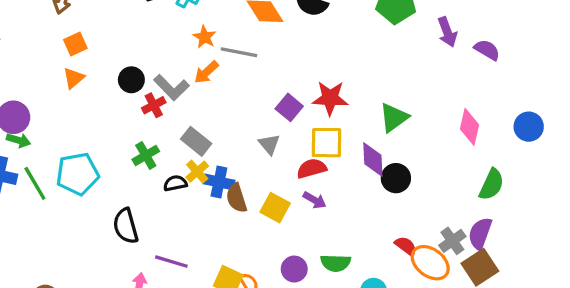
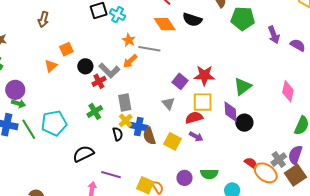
orange square: (75, 44) -> (66, 49), moved
gray rectangle: (196, 141) -> (125, 102), turned 42
black semicircle: (175, 183) -> (118, 134), moved, turned 88
black semicircle: (126, 226) -> (83, 154), turned 80

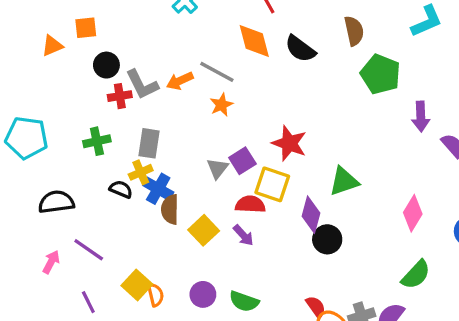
orange star: (129, 40) -> (221, 105), moved
purple square: (180, 81) -> (242, 161), moved
black semicircle: (118, 134) -> (121, 189), turned -72

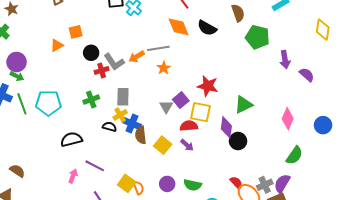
gray line: (217, 72) -> (158, 48), turned -30

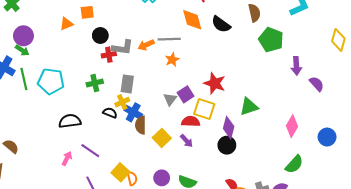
gray L-shape: (114, 62) -> (123, 47), turned -55
black circle: (238, 141) -> (227, 145), moved

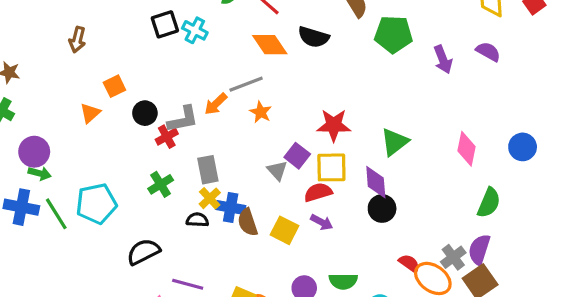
purple semicircle: (317, 84) -> (488, 52), moved

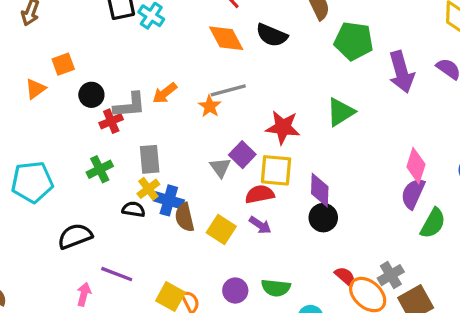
purple arrow: (443, 59) -> (401, 72), size x1.4
gray line: (246, 84) -> (228, 90), moved
green triangle: (395, 142) -> (341, 112), moved
purple semicircle: (479, 249) -> (413, 194), moved

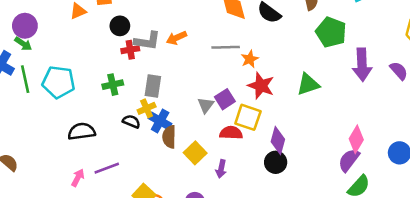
orange star: (210, 106) -> (250, 59), moved
purple arrow: (260, 225) -> (221, 169), moved, turned 54
purple line: (117, 274) -> (107, 168), turned -55

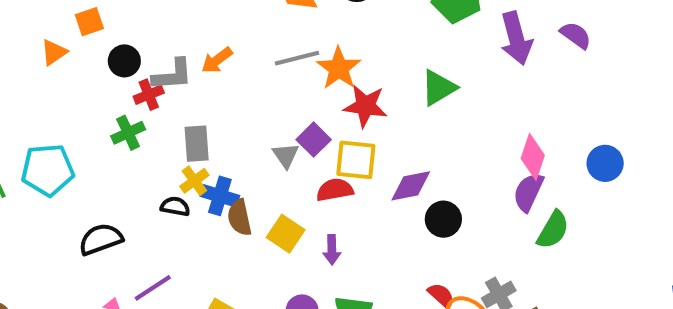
orange star: (250, 59) -> (339, 68), size x1.5
green cross: (113, 85) -> (128, 133), moved
purple diamond: (278, 141) -> (411, 186), turned 76
black circle: (276, 162) -> (443, 219), moved

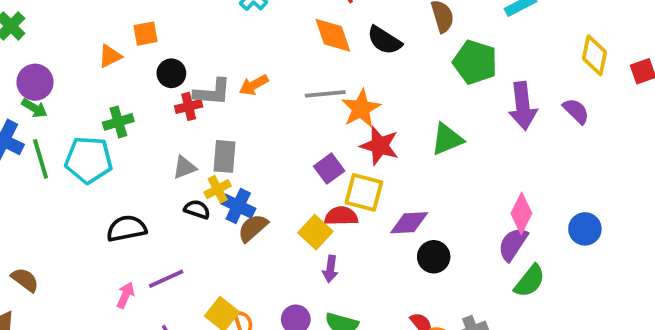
green cross: (128, 133) -> (118, 122), moved
gray triangle: (286, 155) -> (184, 167), moved, turned 35
brown semicircle: (240, 217) -> (253, 228), turned 52
yellow square: (286, 234) -> (315, 232), moved

